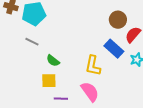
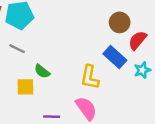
yellow square: (49, 81) -> (25, 87), moved

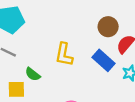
yellow L-shape: (90, 77) -> (64, 55), moved

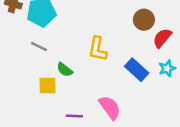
blue rectangle: (103, 60) -> (137, 70), moved

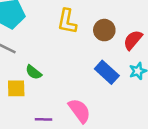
brown circle: (144, 20) -> (104, 30), moved
yellow L-shape: (98, 49) -> (67, 21), moved

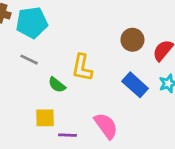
yellow L-shape: (67, 21) -> (82, 68), moved
yellow square: (16, 88) -> (45, 118), moved

